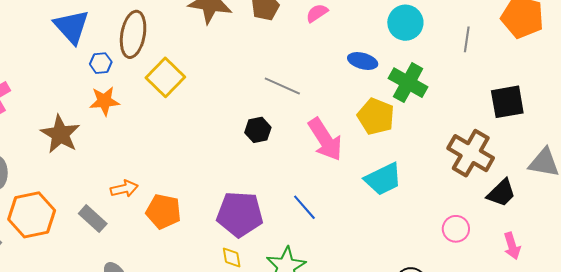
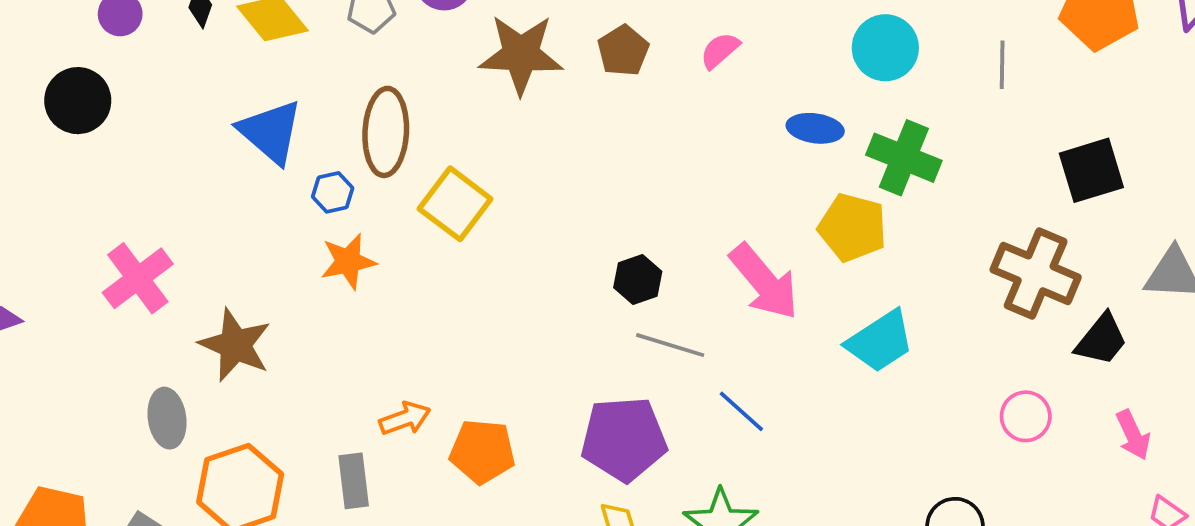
gray line: (282, 86) -> (670, 345), moved
brown star: (60, 134) -> (235, 345), moved
gray rectangle: (93, 219) -> (354, 481), turned 48

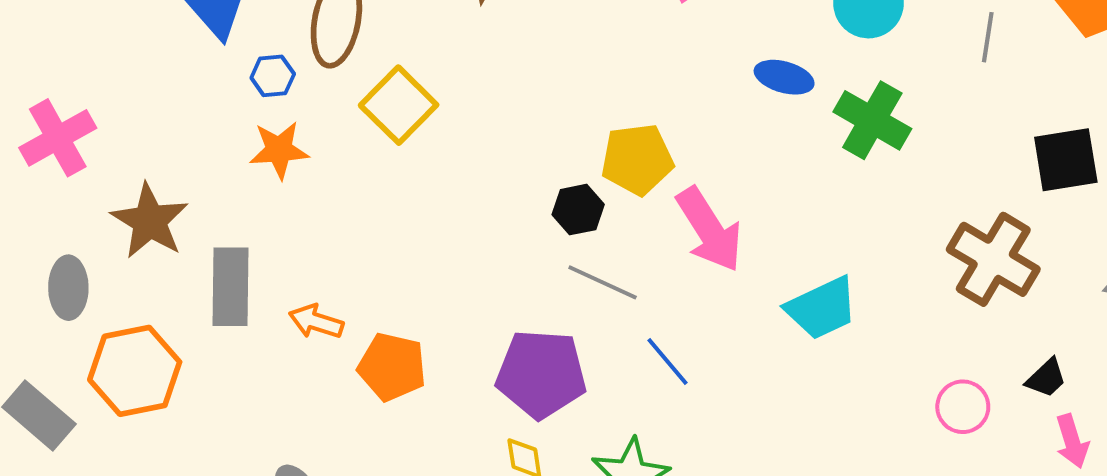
yellow pentagon: (852, 227) -> (637, 159), moved, turned -30
black trapezoid: (1101, 340) -> (1046, 378), moved, size x0.7
orange arrow: (405, 419) -> (316, 322), turned -150
gray rectangle: (354, 481) -> (231, 287), moved, size x1.4

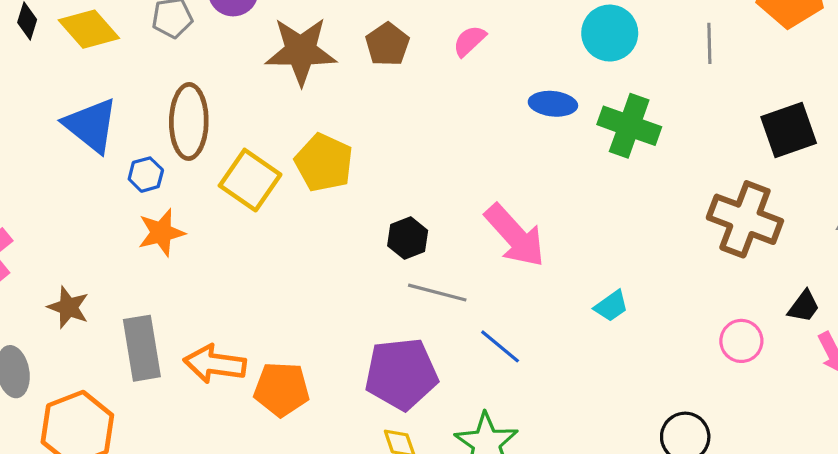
yellow pentagon: (637, 159) -> (324, 163), moved, turned -30
brown star: (150, 221) -> (68, 307), size x0.7
cyan trapezoid: (822, 308) -> (611, 306), moved, size x0.6
orange arrow: (316, 322) -> (215, 364), size x1.4

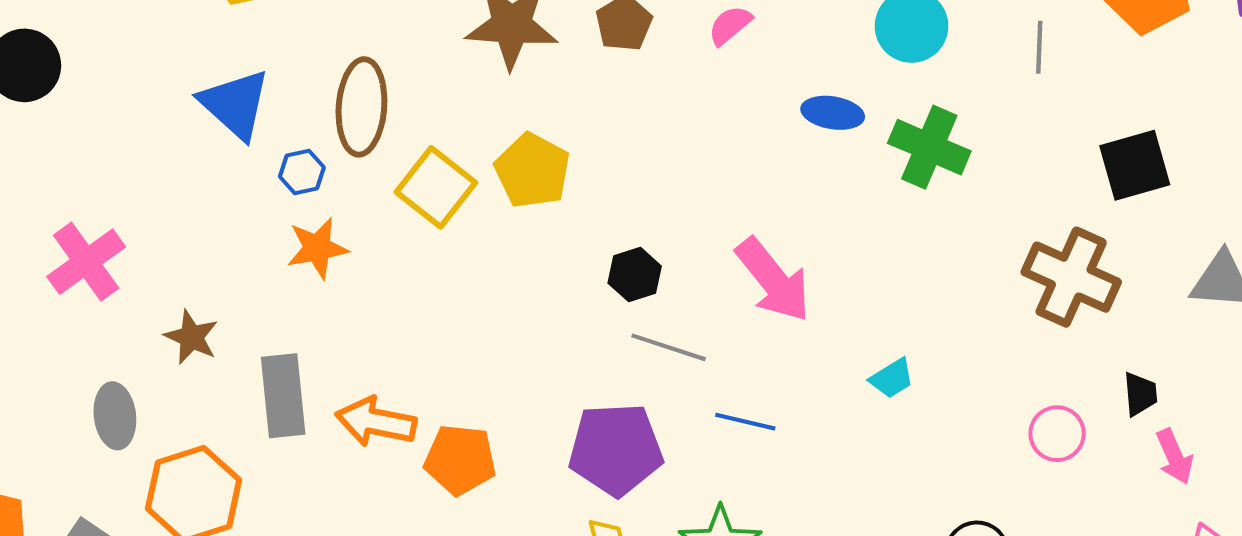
black trapezoid: (804, 306) -> (1140, 394), turned -45
blue line: (500, 346) -> (745, 422), turned -30

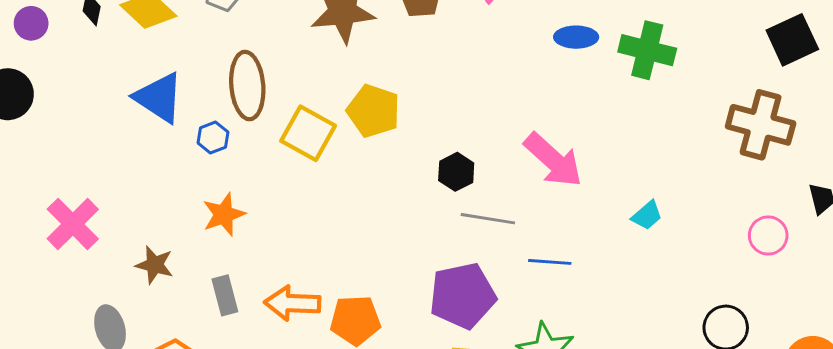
orange star: (317, 248) -> (224, 214), moved
gray rectangle: (283, 396) -> (225, 295), size x0.7

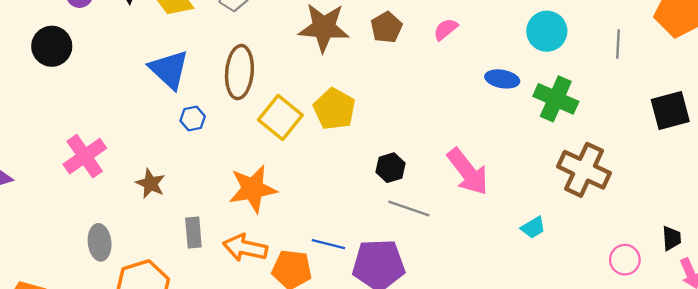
brown cross: (761, 125) -> (584, 170), moved
blue hexagon: (213, 137) -> (193, 119), moved
orange star: (224, 214) -> (253, 189), moved, size x1.4
blue line: (550, 262) -> (328, 244), moved
brown star: (155, 265) -> (150, 184), moved

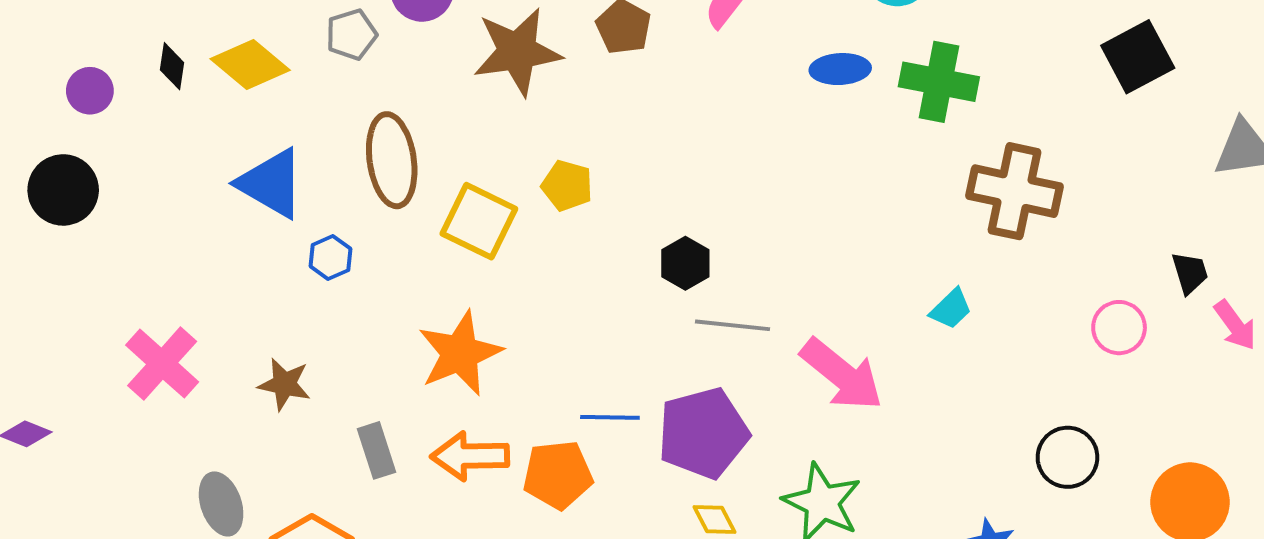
yellow pentagon: (334, 109) -> (567, 186), size x0.7
pink arrow: (468, 172) -> (842, 374), moved

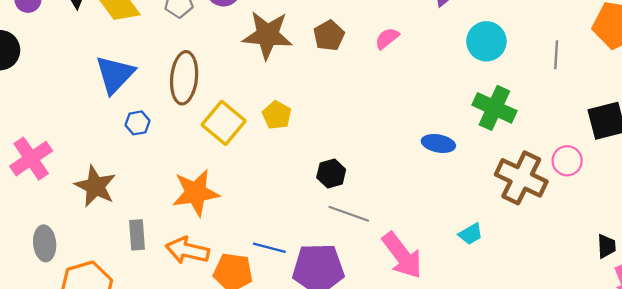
blue ellipse: (840, 69) -> (438, 143), moved
blue triangle: (271, 183) -> (115, 74), turned 30
pink circle: (1119, 328) -> (567, 161), moved
brown star: (284, 384) -> (95, 186), size x1.4

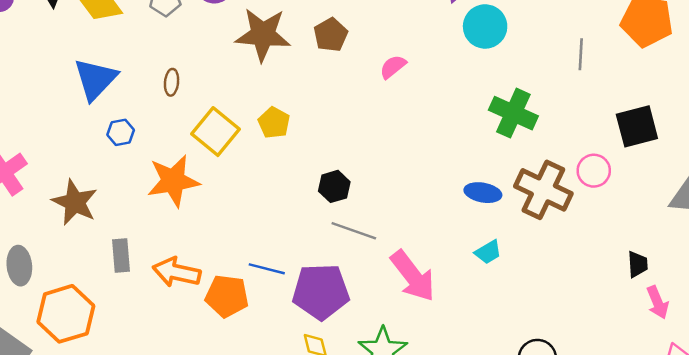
pink semicircle: (387, 38) -> (393, 67), moved
cyan circle: (486, 41) -> (485, 26), moved
brown ellipse: (184, 78) -> (172, 82), size x0.5
blue ellipse: (438, 143) -> (483, 193), moved
orange star: (196, 193) -> (173, 181), moved

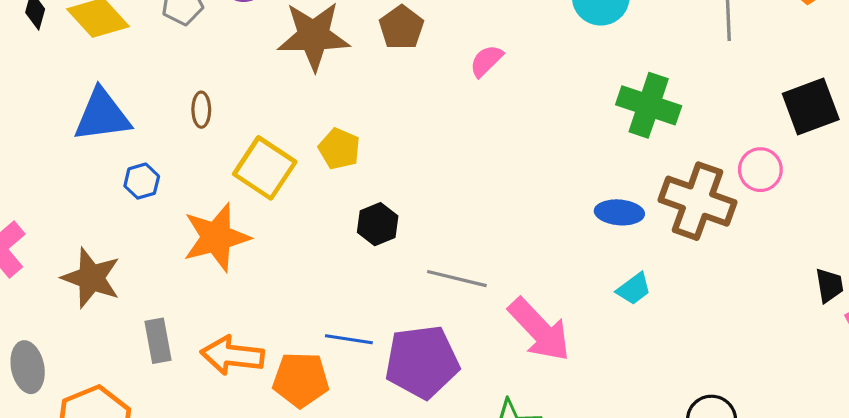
blue triangle: (95, 79) -> (102, 115), turned 45
black hexagon: (334, 186) -> (378, 224), moved

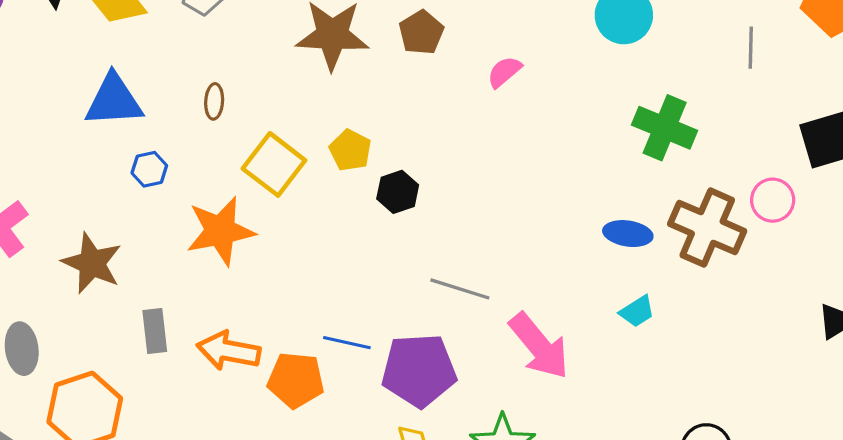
black hexagon: (378, 224) -> (398, 192), moved

